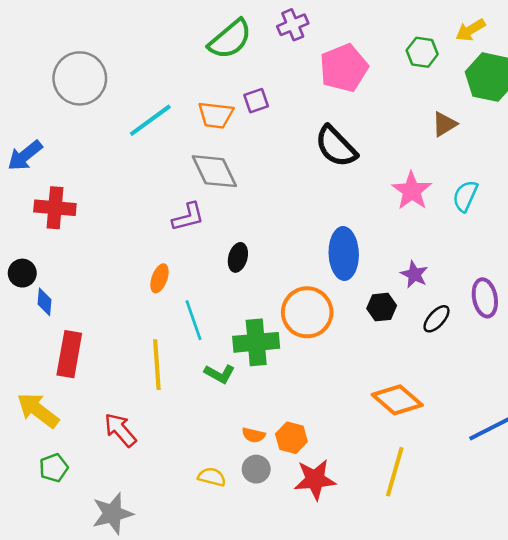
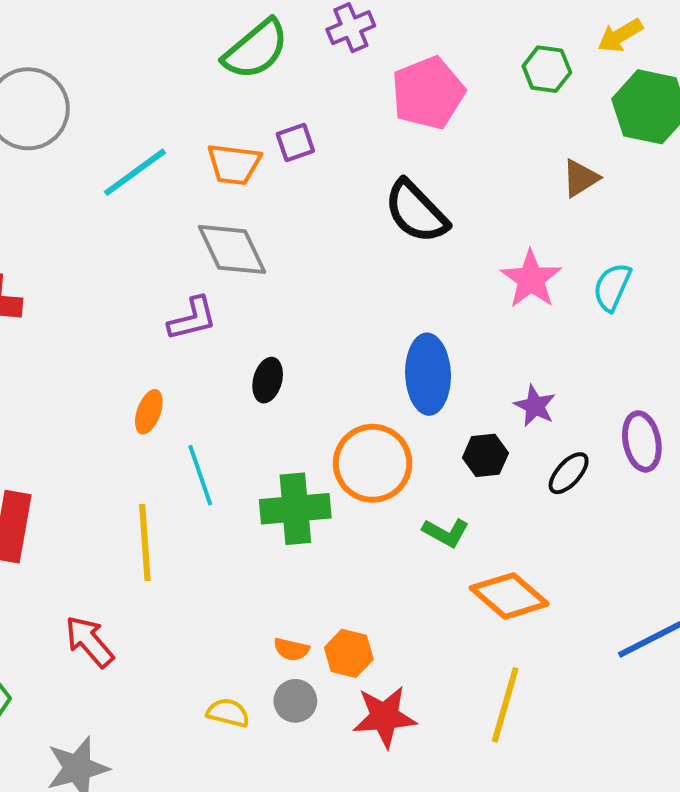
green L-shape: (220, 374) -> (446, 533), moved

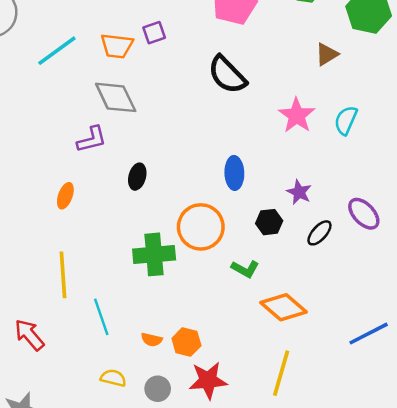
blue ellipse: (428, 374) -> (234, 173), size x0.7
purple ellipse: (642, 441) -> (364, 214), turned -32
cyan line: (200, 475) -> (101, 317), moved
gray circle: (295, 701) -> (158, 389), moved

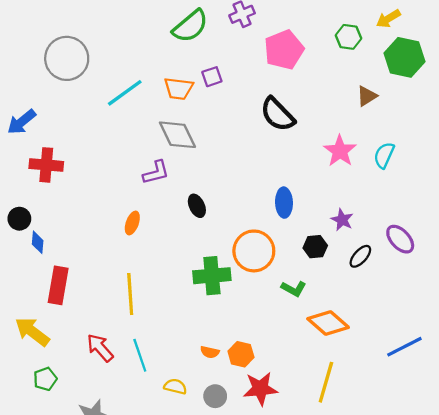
black ellipse: (137, 177) -> (197, 206), turned -40
cyan line: (101, 317) -> (140, 355), moved

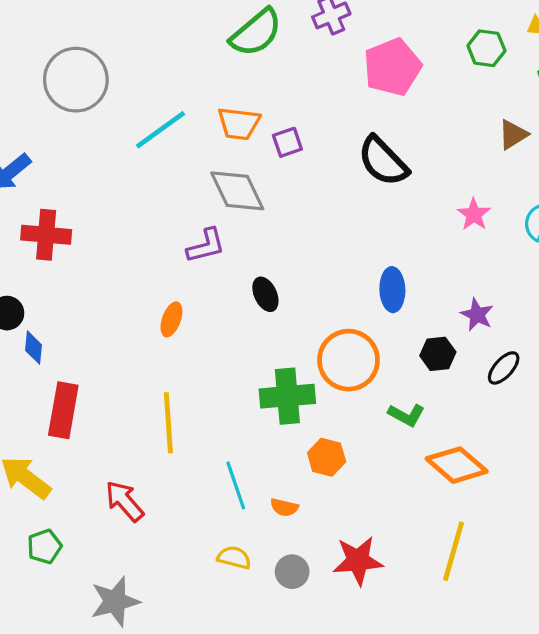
purple square: (212, 77) -> (287, 142), moved
pink star: (340, 151) -> (474, 214), size x0.7
orange hexagon: (241, 354) -> (327, 457), moved
cyan line: (140, 355) -> (236, 485), moved

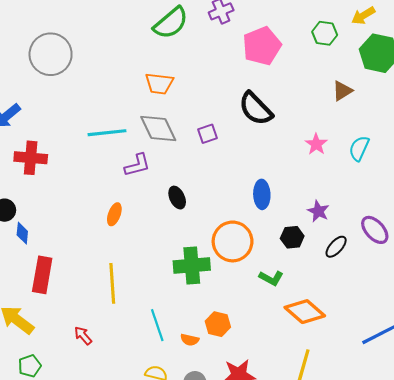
cyan line: (160, 130) -> (107, 133), moved, turned 30
purple square: (287, 142) -> (207, 134), moved
orange hexagon: (327, 457) -> (218, 324), moved
red arrow: (124, 501) -> (83, 336), size x0.7

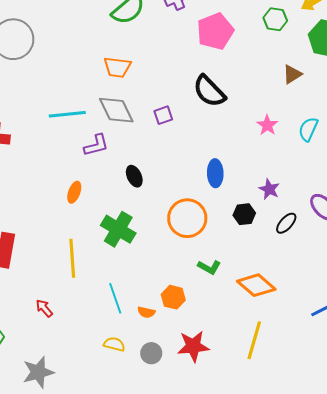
green cross: (192, 266) -> (118, 229), moved, turned 36
green L-shape: (271, 278) -> (209, 267), moved

